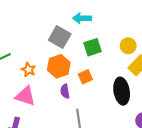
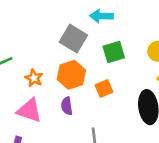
purple semicircle: (65, 91) -> (67, 106), moved

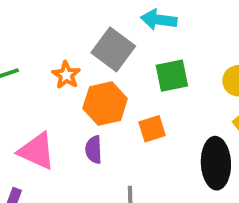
orange star: (34, 78) -> (66, 75), moved

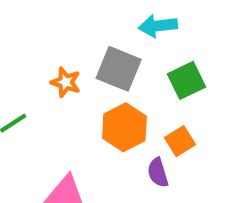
orange star: (66, 75) -> (66, 82), moved
purple semicircle: (94, 150) -> (158, 173), moved

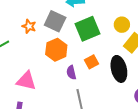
green square: (187, 80) -> (88, 29), size x1.4
orange square: (180, 141) -> (92, 62), moved

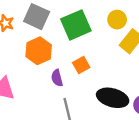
black ellipse: (119, 69) -> (113, 98), moved, turned -60

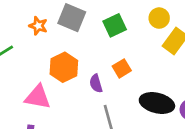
green square: (76, 25) -> (115, 25), size x0.7
orange hexagon: (39, 51) -> (64, 67), moved

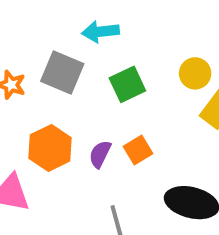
purple semicircle: (96, 83) -> (100, 154), moved, turned 42

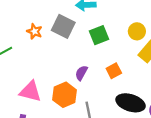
orange hexagon: (50, 148) -> (64, 95), moved
orange square: (138, 150) -> (114, 71), moved

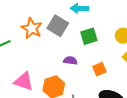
orange star: (35, 31) -> (32, 28), size x1.5
purple semicircle: (81, 73) -> (70, 61), moved, turned 64

